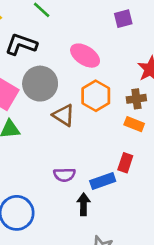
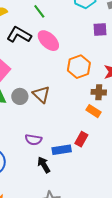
pink ellipse: (85, 56) -> (48, 41), moved
gray circle: (40, 84) -> (20, 96), moved, size x0.6
orange hexagon: (96, 96) -> (79, 67), moved
black arrow: (84, 204) -> (44, 165), turned -42

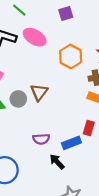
purple square: (100, 30) -> (66, 13), moved
brown triangle: (41, 94) -> (39, 92), turned 36

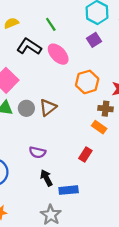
purple square: (66, 13) -> (94, 40), turned -32
blue rectangle: (71, 143) -> (69, 190), moved

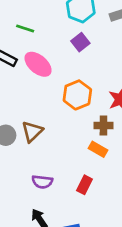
green line: (51, 24) -> (25, 29), turned -32
purple semicircle: (37, 152) -> (42, 182), moved

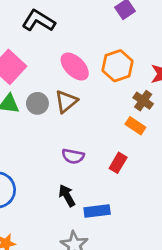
pink ellipse: (38, 64) -> (75, 67), moved
brown cross: (103, 126) -> (143, 101), turned 30

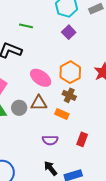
brown triangle: (66, 101) -> (39, 103), turned 48
brown cross: (143, 101) -> (69, 95), moved
orange rectangle: (135, 126) -> (62, 114), moved

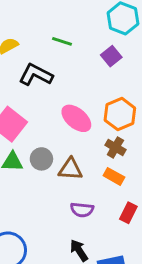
purple square: (69, 32) -> (111, 56), moved
brown triangle: (39, 103) -> (70, 169), moved
orange rectangle: (62, 114) -> (114, 176), moved

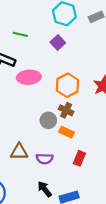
pink ellipse: (76, 118) -> (29, 77), moved, turned -40
gray circle: (41, 159) -> (48, 120), moved
brown triangle: (70, 169) -> (19, 152), moved

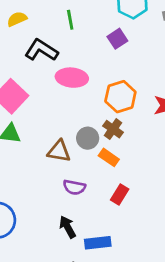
green line: (20, 34) -> (70, 20), turned 56
brown triangle: (19, 152) -> (59, 151), moved

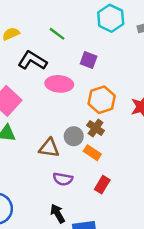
green line: (70, 20) -> (57, 34), turned -42
purple square: (117, 39) -> (89, 60), moved, turned -35

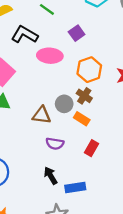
purple square: (89, 60) -> (77, 33), turned 35

